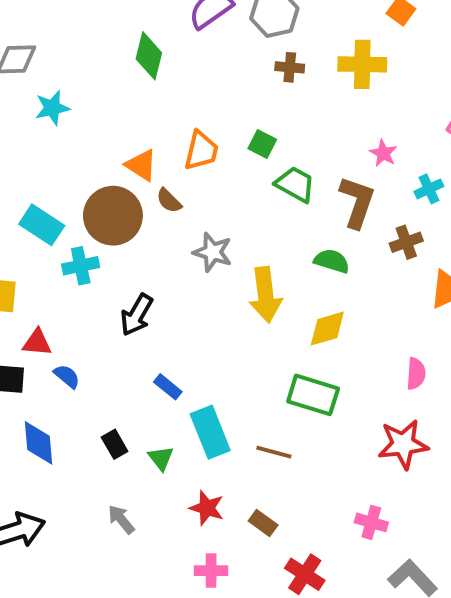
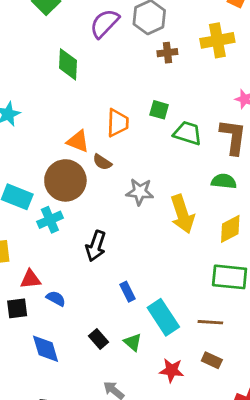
blue rectangle: (168, 387) -> (127, 292), turned 36
brown rectangle: (263, 523) -> (212, 360), moved

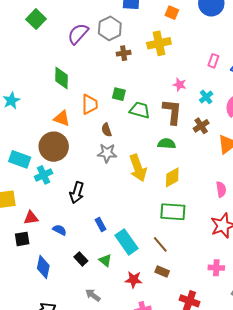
green diamond: (68, 64) -> (62, 78), moved
brown semicircle: (102, 162) -> (107, 130), moved, turned 40
blue semicircle: (56, 298) -> (60, 230), moved
brown line: (210, 322) -> (160, 244), turned 48
blue diamond: (46, 349) -> (43, 267), turned 30

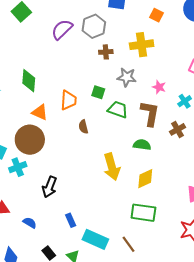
green diamond: (62, 78) -> (29, 81), moved
gray star: (107, 153) -> (127, 77), moved
cyan rectangle: (127, 242) -> (95, 239), turned -35

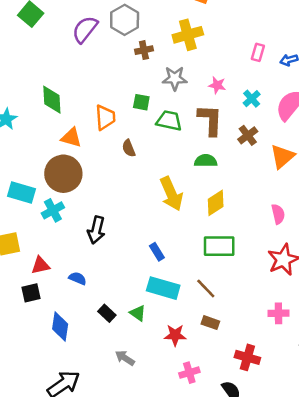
blue rectangle: (71, 220) -> (157, 252), moved

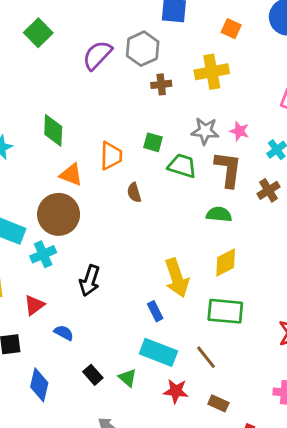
gray star: (175, 78) -> (205, 131), moved
yellow arrow: (171, 194) -> (177, 278), moved
red triangle: (41, 265) -> (34, 305), moved, turned -30
brown rectangle: (210, 323) -> (218, 403), moved
red star: (175, 335) -> (176, 391), moved

